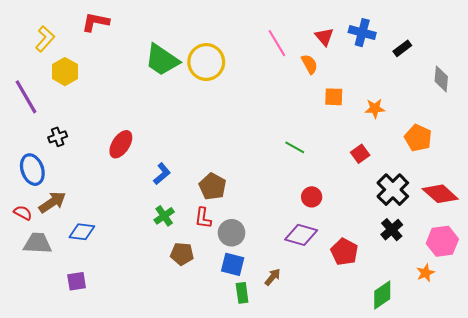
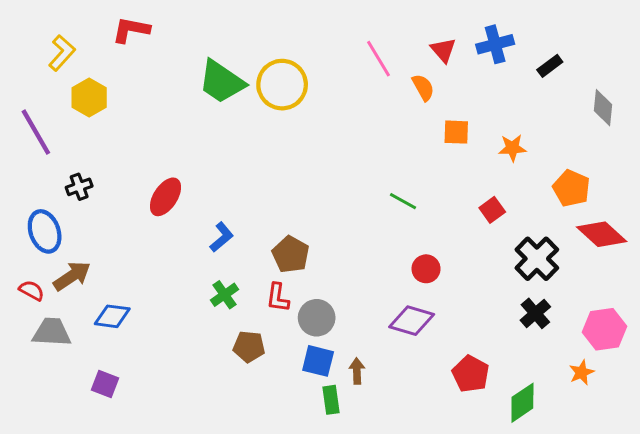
blue cross: (362, 33) -> (495, 44), turned -30
red diamond: (440, 194) -> (602, 234), moved
red pentagon: (344, 252) -> (471, 374), moved
brown arrow: (273, 277) -> (357, 371), moved, turned -42
purple square: (77, 281) -> (105, 384), turned 30

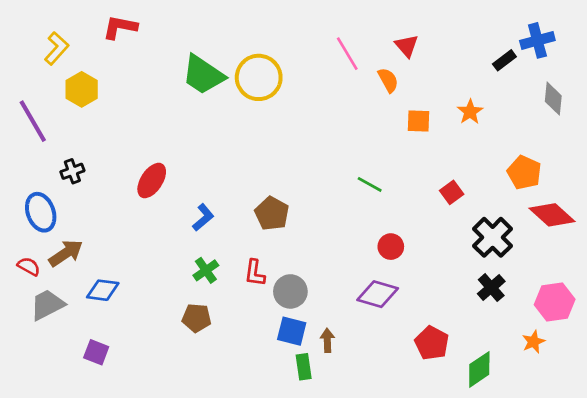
blue cross: (495, 44) -> (537, 40), moved
orange star: (512, 148) -> (470, 112), moved, turned -30
brown pentagon: (291, 254) -> (272, 214), moved
gray trapezoid: (52, 332) -> (47, 305), turned -30
brown pentagon: (249, 347) -> (197, 318), moved

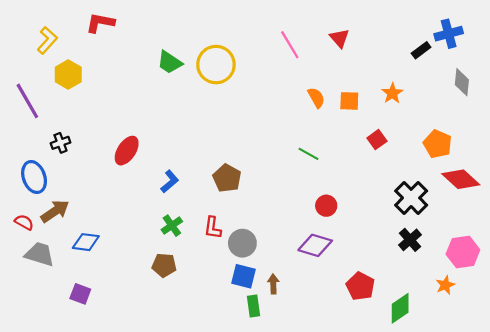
green trapezoid: (203, 75) -> (170, 62), size x0.7
orange semicircle: (388, 80) -> (316, 98), moved
red square: (452, 192) -> (377, 140), moved
gray trapezoid: (47, 305) -> (40, 254), turned 44

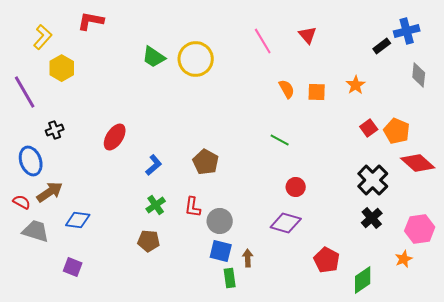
red square: (377, 140) -> (369, 128), moved

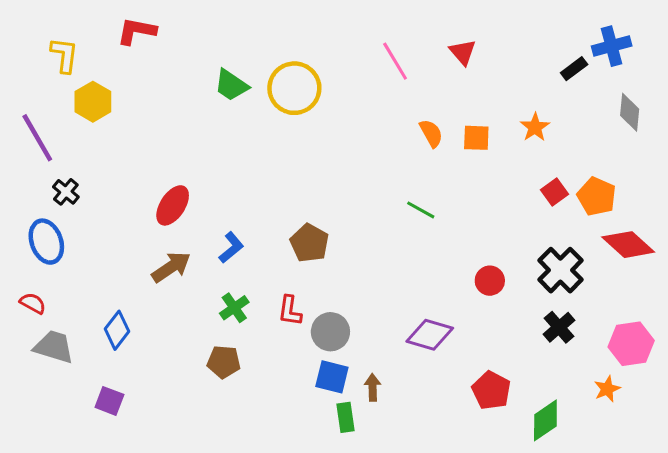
yellow L-shape: (43, 37) -> (64, 55), turned -35
black cross: (55, 130) -> (66, 192), moved, turned -30
red circle: (296, 187) -> (490, 281), moved
brown arrow: (50, 192) -> (171, 267), moved
blue diamond: (78, 220) -> (117, 330), turned -60

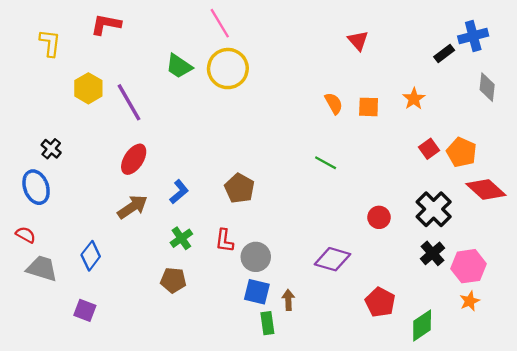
pink line: (395, 61) -> (220, 23), moved
yellow hexagon: (93, 102) -> (88, 88), moved
purple line: (37, 138) -> (129, 102), moved
pink hexagon: (631, 344) -> (469, 266), moved

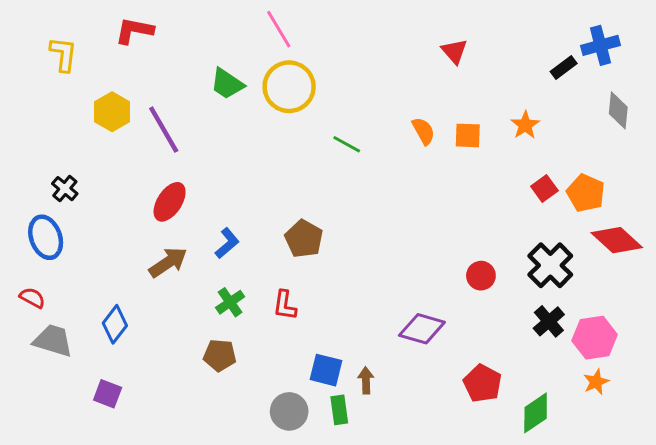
green line: (326, 163) -> (347, 144), moved
gray circle: (256, 257) -> (289, 411), moved

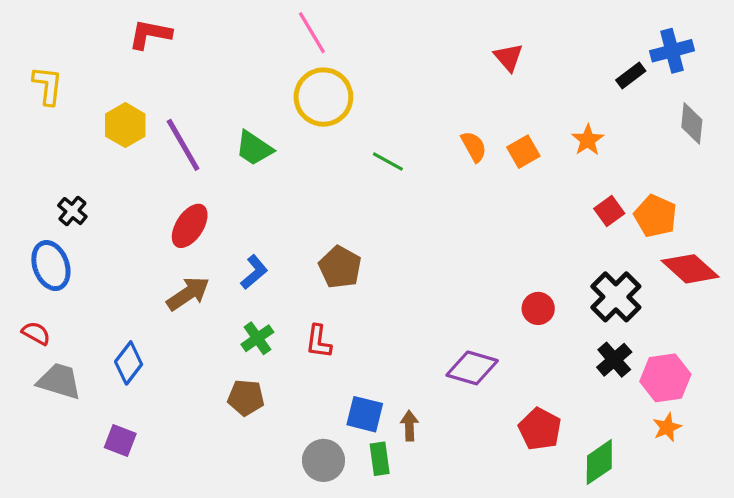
yellow L-shape: (63, 54) -> (48, 85), moved
green trapezoid: (227, 84) -> (254, 148), moved
orange square: (468, 135) -> (523, 152), turned -32

